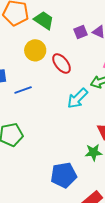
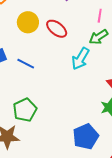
blue line: (23, 90) -> (26, 64), turned 60

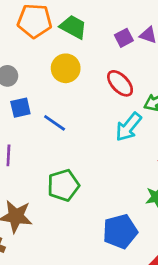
red ellipse: (57, 29) -> (120, 83), moved
green pentagon: (25, 110) -> (63, 185), moved

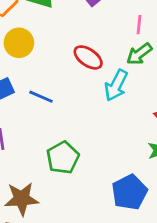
yellow circle: (66, 68) -> (19, 43), moved
red ellipse: (120, 83) -> (88, 57), moved

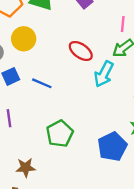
blue pentagon: (129, 192) -> (112, 146), moved
brown star: (22, 199) -> (26, 168), size x0.7

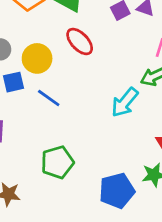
yellow circle: (24, 39) -> (37, 58), moved
red ellipse: (81, 51) -> (80, 41), moved

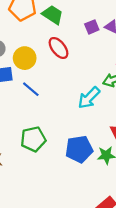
blue pentagon: (117, 191) -> (79, 149), moved

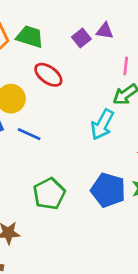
blue pentagon: (79, 149) -> (108, 190), turned -30

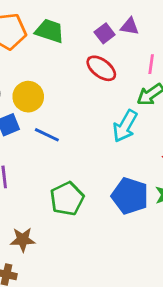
red ellipse: (48, 75) -> (101, 68), moved

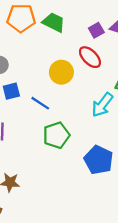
yellow circle: (28, 97) -> (61, 72), moved
green pentagon: (67, 199) -> (56, 135), moved

